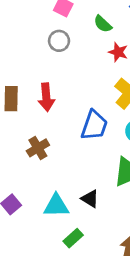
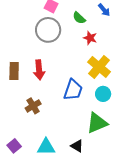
gray circle: (59, 41) -> (48, 30), size x1.6
black triangle: (90, 199) -> (77, 146), moved

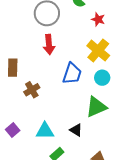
red star: (90, 38) -> (98, 19), moved
red arrow: (39, 70) -> (49, 45), moved
brown rectangle: (14, 71) -> (13, 68), moved

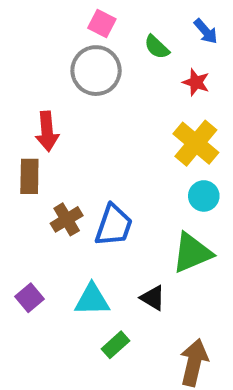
red arrow: (49, 45) -> (47, 131), moved
blue trapezoid: (72, 74) -> (114, 225), moved

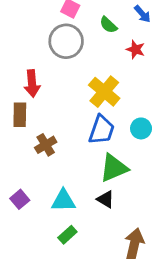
yellow cross: (196, 143) -> (104, 92), moved
blue trapezoid: (114, 225) -> (102, 130), moved
green triangle: (192, 253) -> (114, 168), moved
green rectangle: (116, 345) -> (67, 235), moved

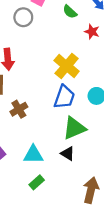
gray circle: (66, 41) -> (23, 17), moved, size x0.7

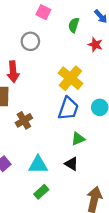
green semicircle: (70, 12) -> (74, 25), turned 64
gray circle: (23, 17) -> (30, 41), moved
green triangle: (74, 128) -> (78, 139), size x0.6

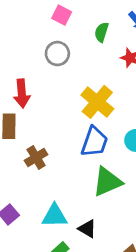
gray circle: (30, 41) -> (57, 54), moved
green triangle: (78, 139) -> (107, 182), size x1.6
black triangle: (72, 164) -> (87, 229), moved

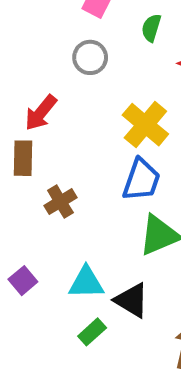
red arrow: (22, 93) -> (41, 113), turned 44
black triangle: (87, 229) -> (132, 300), size x1.4

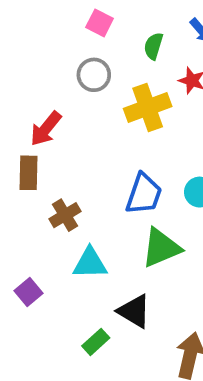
yellow cross: (145, 125) -> (148, 108), moved, turned 30
cyan triangle: (86, 283) -> (90, 263), moved

